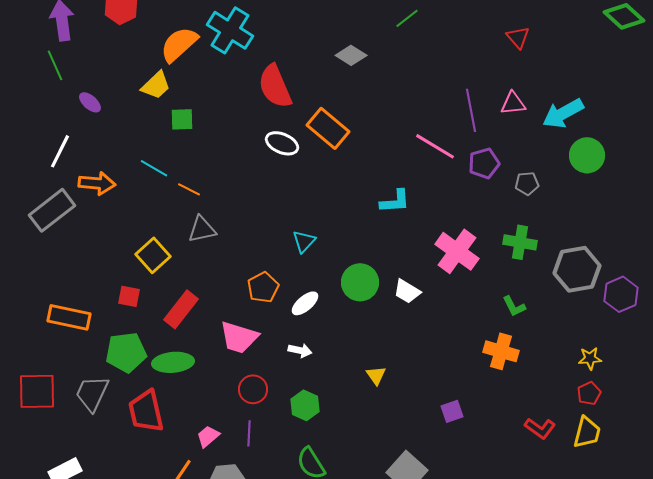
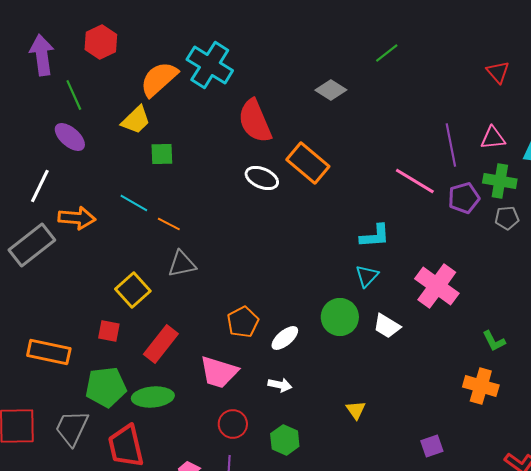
green line: (55, 65) -> (74, 95), moved
purple ellipse: (90, 102) -> (70, 137), size x1.4
cyan triangle: (304, 241) -> (367, 276), moved
green cross: (520, 242) -> (500, 181), moved

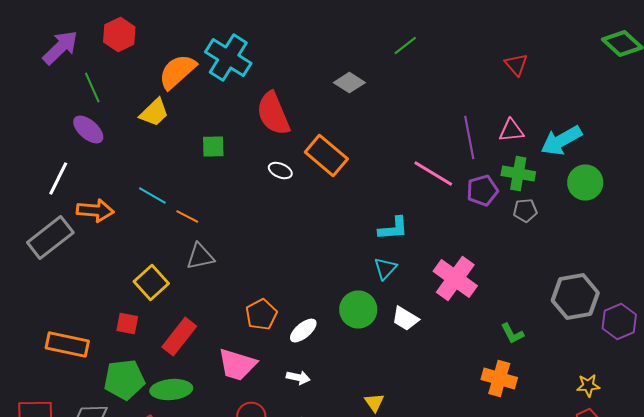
purple arrow: (42, 55) -> (60, 48), turned 54
green square: (162, 154) -> (213, 147), moved
white ellipse: (262, 178) -> (280, 171), size x0.7

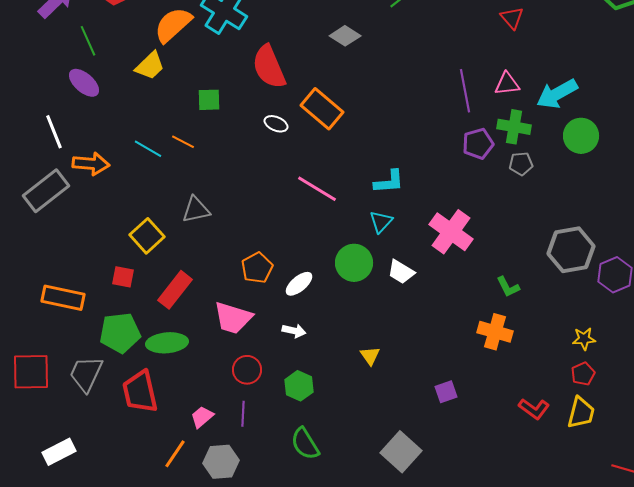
pink line: (433, 174) -> (317, 189), moved
white line: (58, 179) -> (54, 132), turned -48
orange line: (187, 217) -> (183, 142), moved

